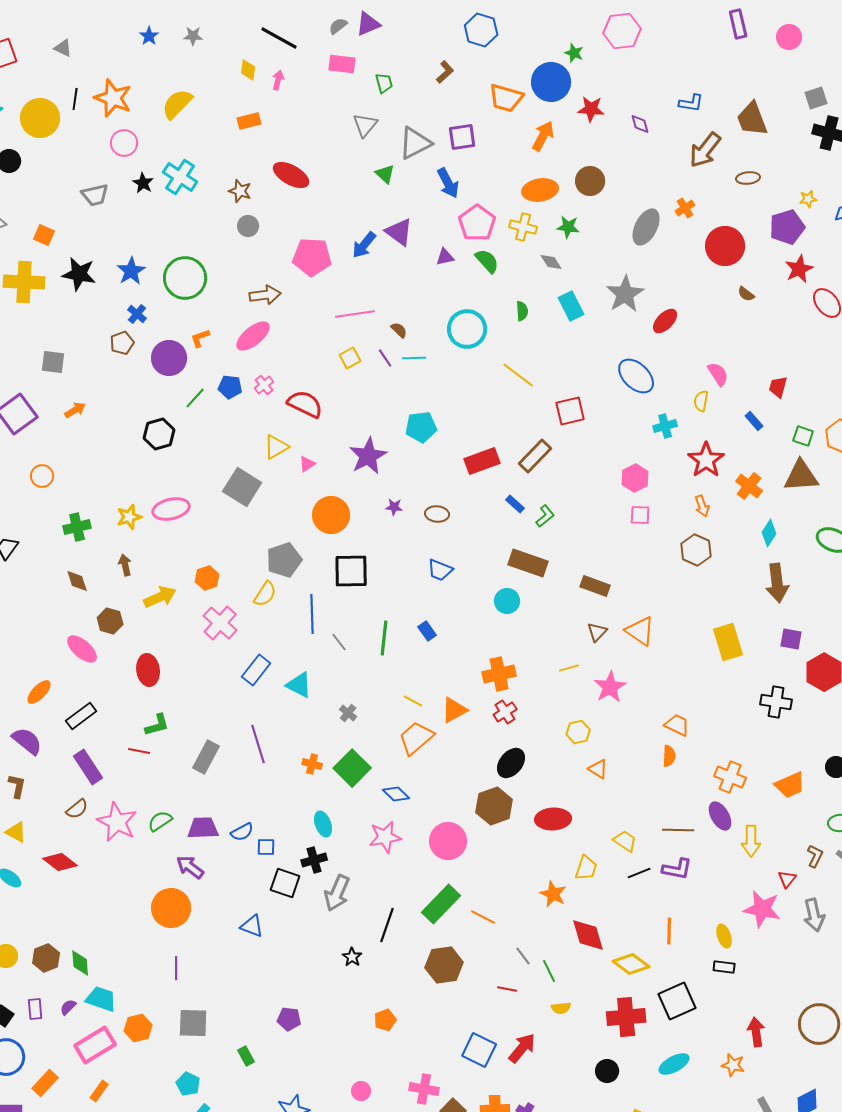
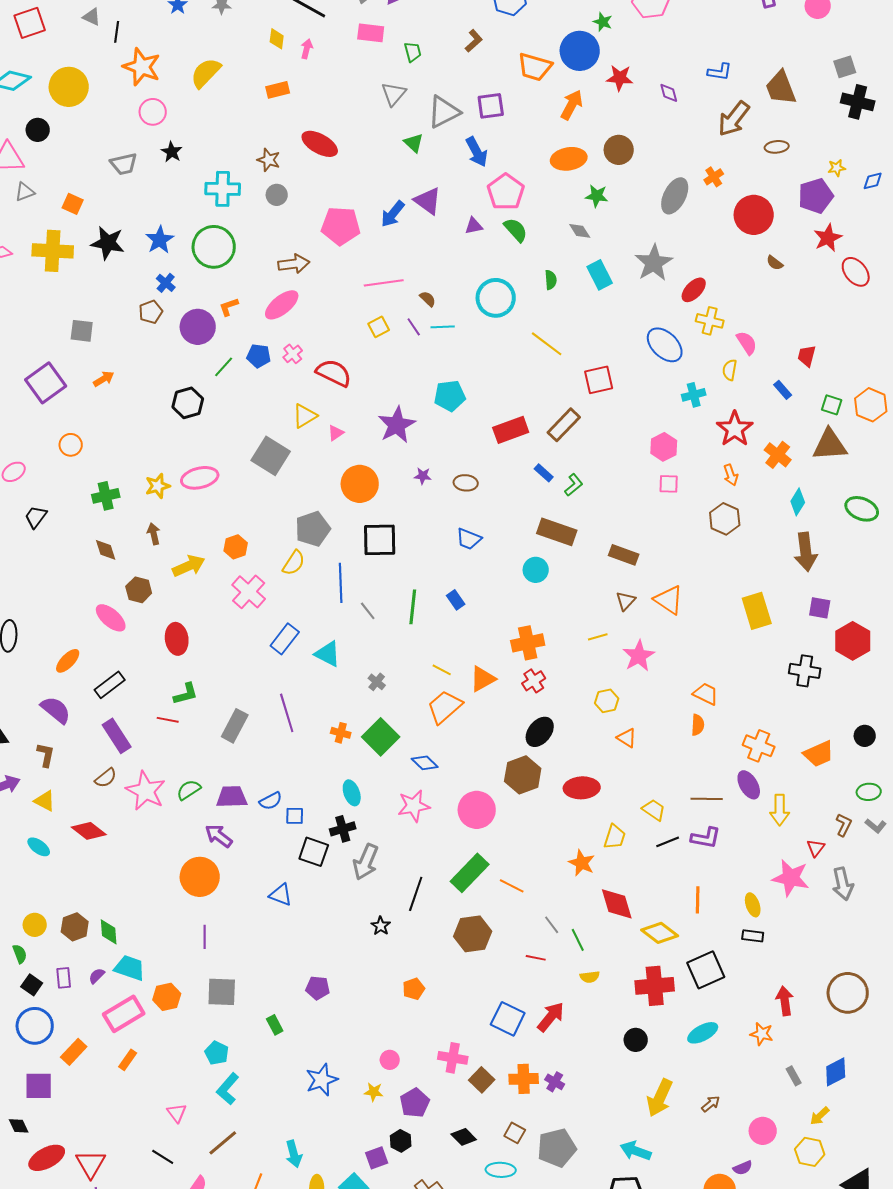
black line: (75, 99) -> (117, 32), moved
cyan cross: (180, 177) -> (223, 189), moved, turned -32
yellow cross: (523, 227) -> (710, 321), moved

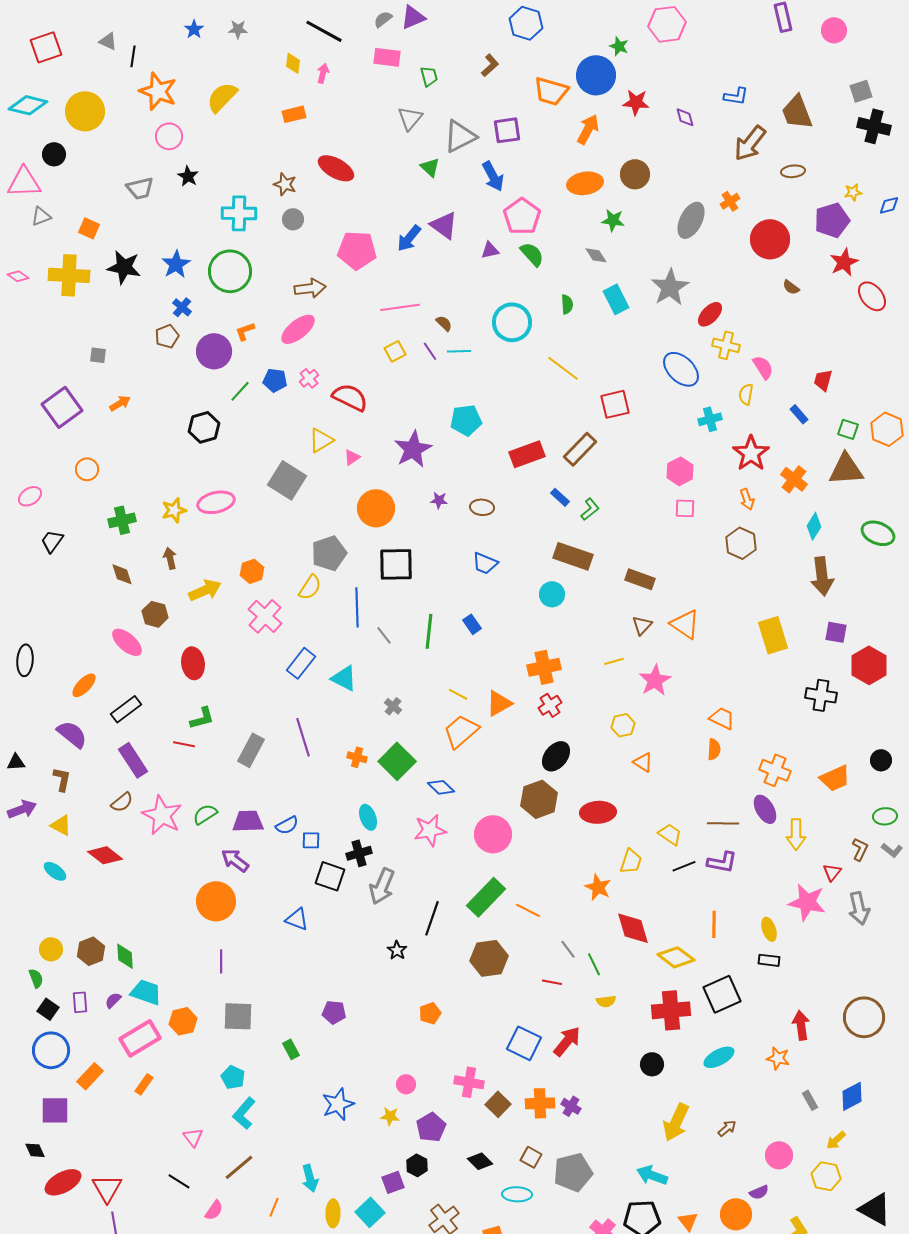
gray square: (82, 331) -> (98, 355), size x0.7

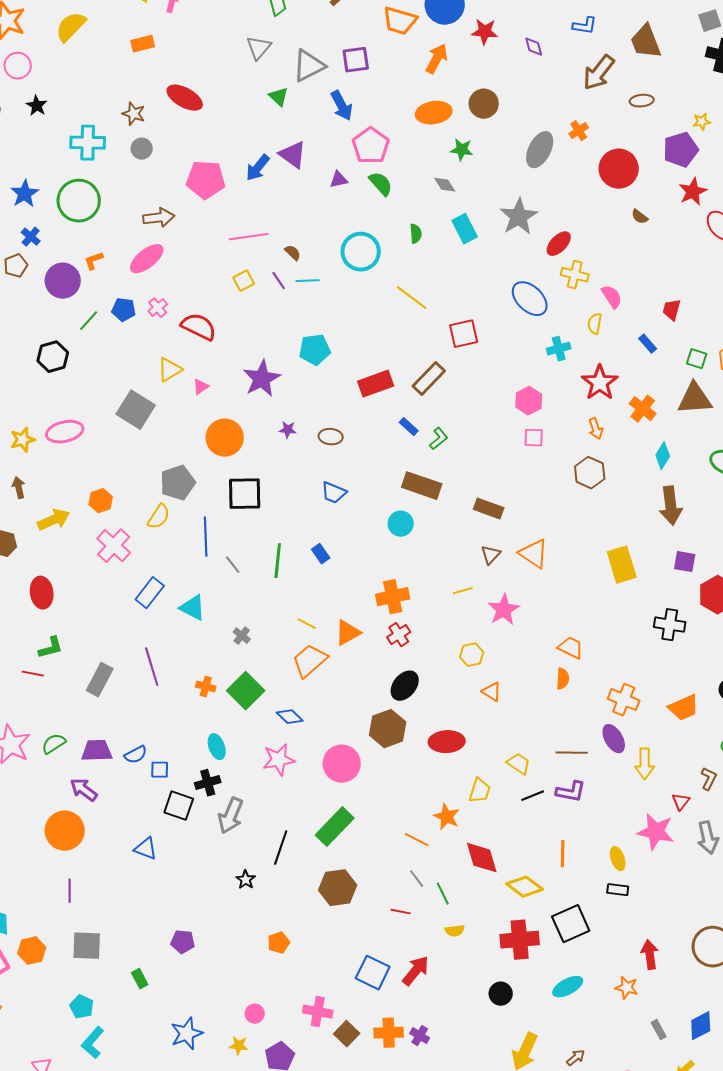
orange line: (528, 910) -> (417, 840), moved

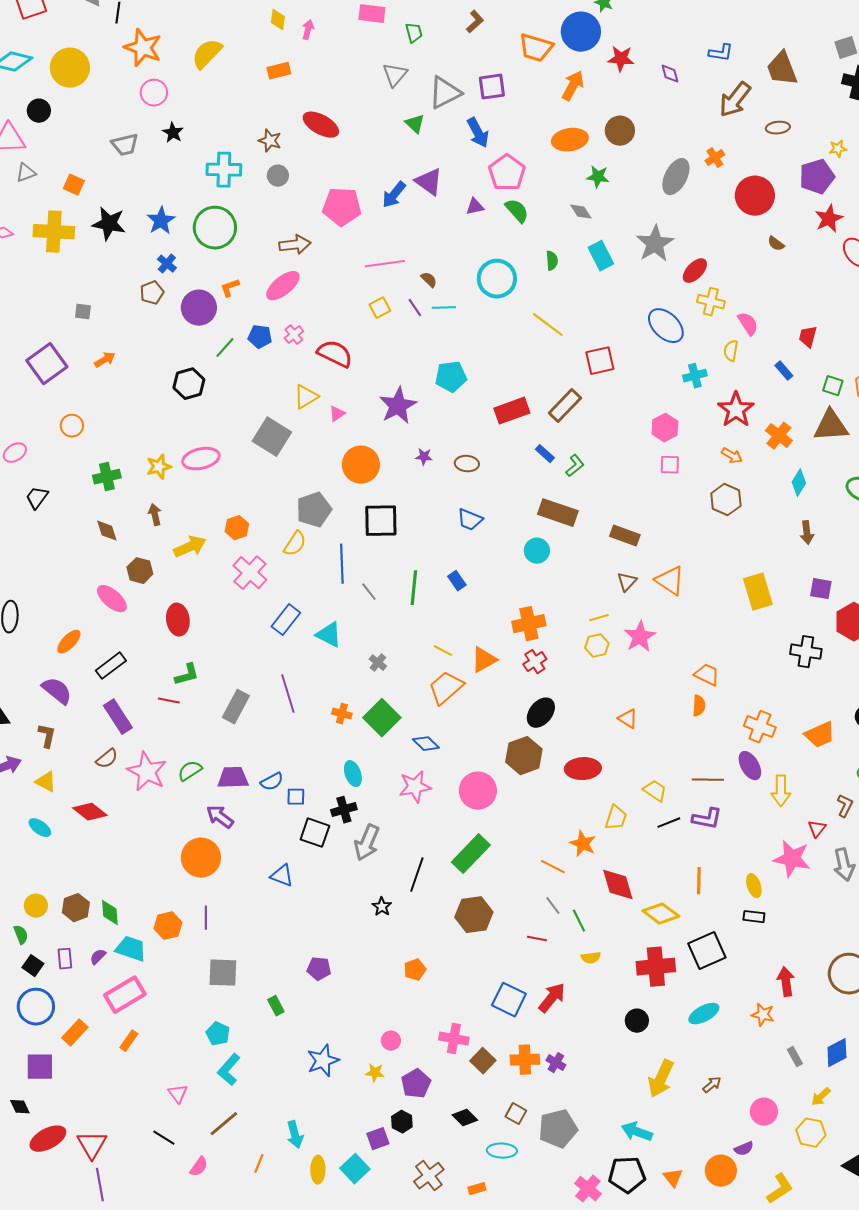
orange arrow: (596, 429) -> (732, 456), turned -40
brown arrow: (671, 506) -> (807, 533), size x0.6
yellow hexagon: (472, 655) -> (597, 646), moved
orange hexagon: (32, 951) -> (168, 926), moved

